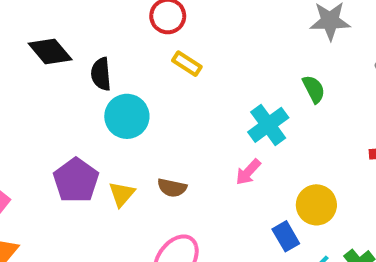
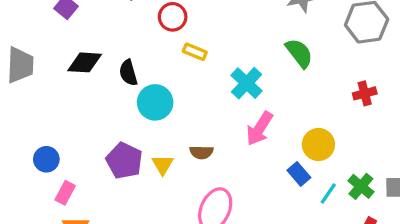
black diamond: (50, 51) -> (85, 62), turned -36
green semicircle: (314, 89) -> (299, 53), size x1.4
cyan cross: (268, 125) -> (247, 83), moved
pink arrow: (248, 172) -> (259, 129), size x1.5

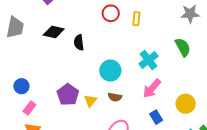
yellow rectangle: (195, 52) -> (136, 19), moved, turned 64
cyan circle: (155, 102) -> (110, 70), moved
blue rectangle: (299, 174) -> (156, 117), moved

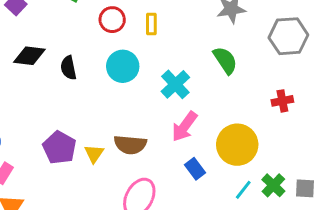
cyan circle: (110, 70) -> (123, 66), moved
brown semicircle: (115, 97) -> (130, 145), size x1.5
yellow circle: (186, 104) -> (237, 145), size x1.4

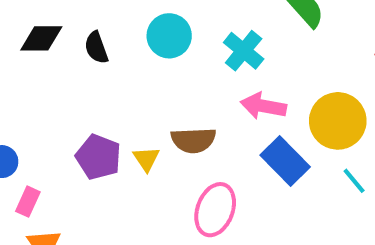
pink arrow: (184, 127) -> (263, 106), turned 72
blue rectangle: (195, 169) -> (285, 161), size x1.6
cyan line: (243, 190) -> (354, 181), turned -70

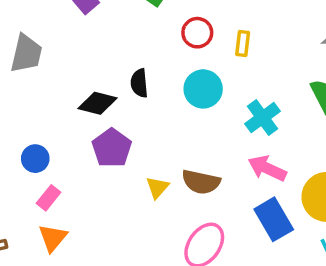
black diamond: (41, 38) -> (97, 103), moved
purple pentagon: (98, 157) -> (112, 148), moved

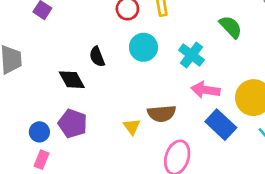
black diamond: (97, 103) -> (72, 80), turned 64
purple pentagon: (112, 148) -> (73, 124), moved
pink rectangle: (49, 198) -> (42, 160), moved

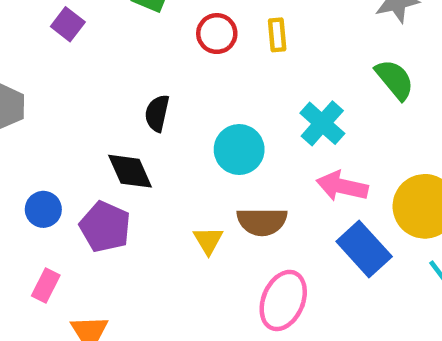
cyan circle: (143, 47) -> (239, 150), moved
black semicircle: (97, 57) -> (157, 113), turned 30
black diamond: (72, 80) -> (130, 171), moved
blue circle: (39, 132) -> (43, 209), moved

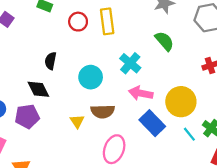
yellow rectangle: (277, 35) -> (107, 21), size x1.6
purple pentagon: (105, 227) -> (27, 116), turned -30

